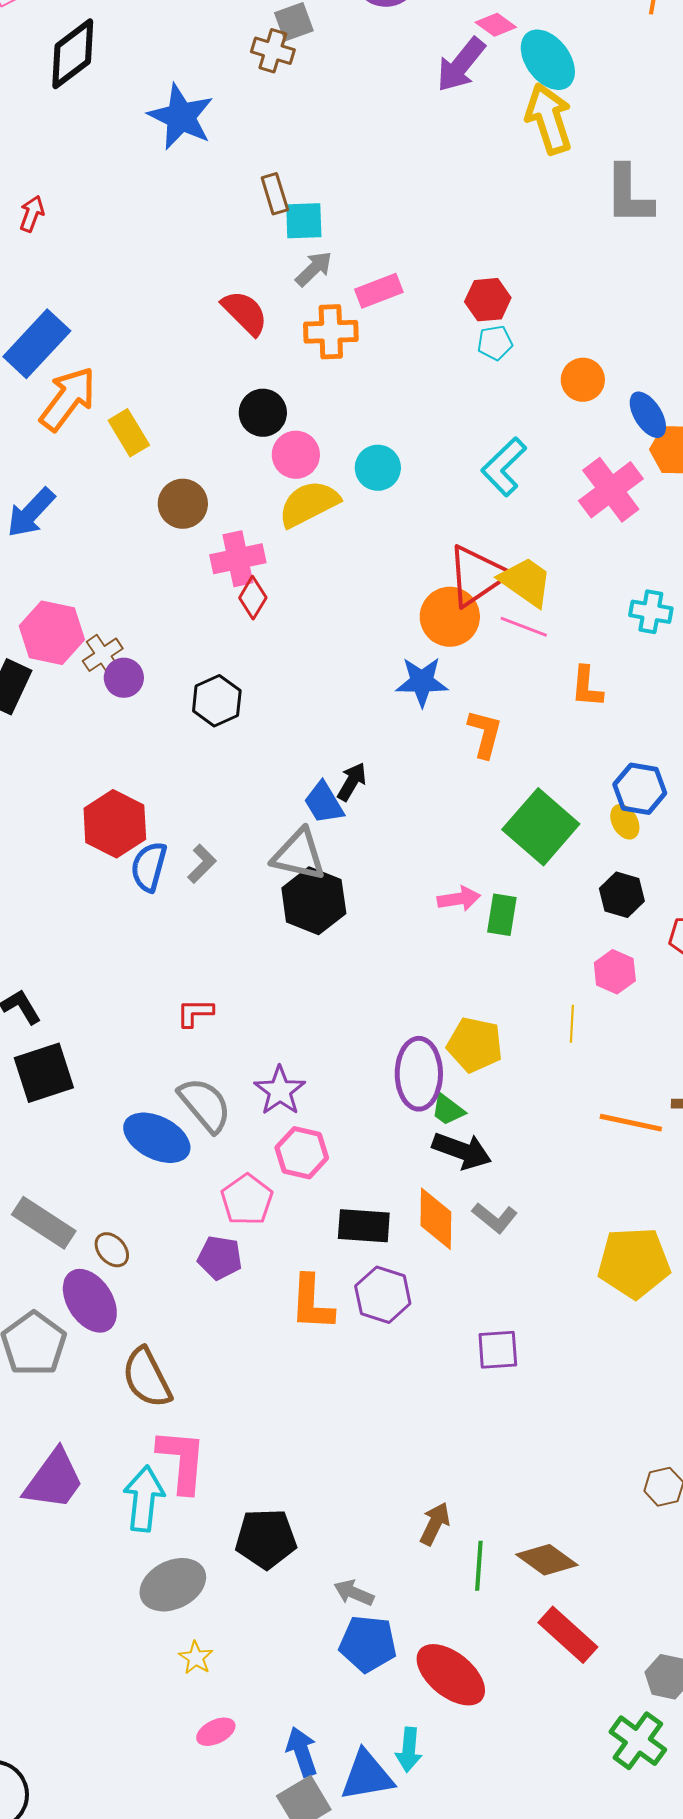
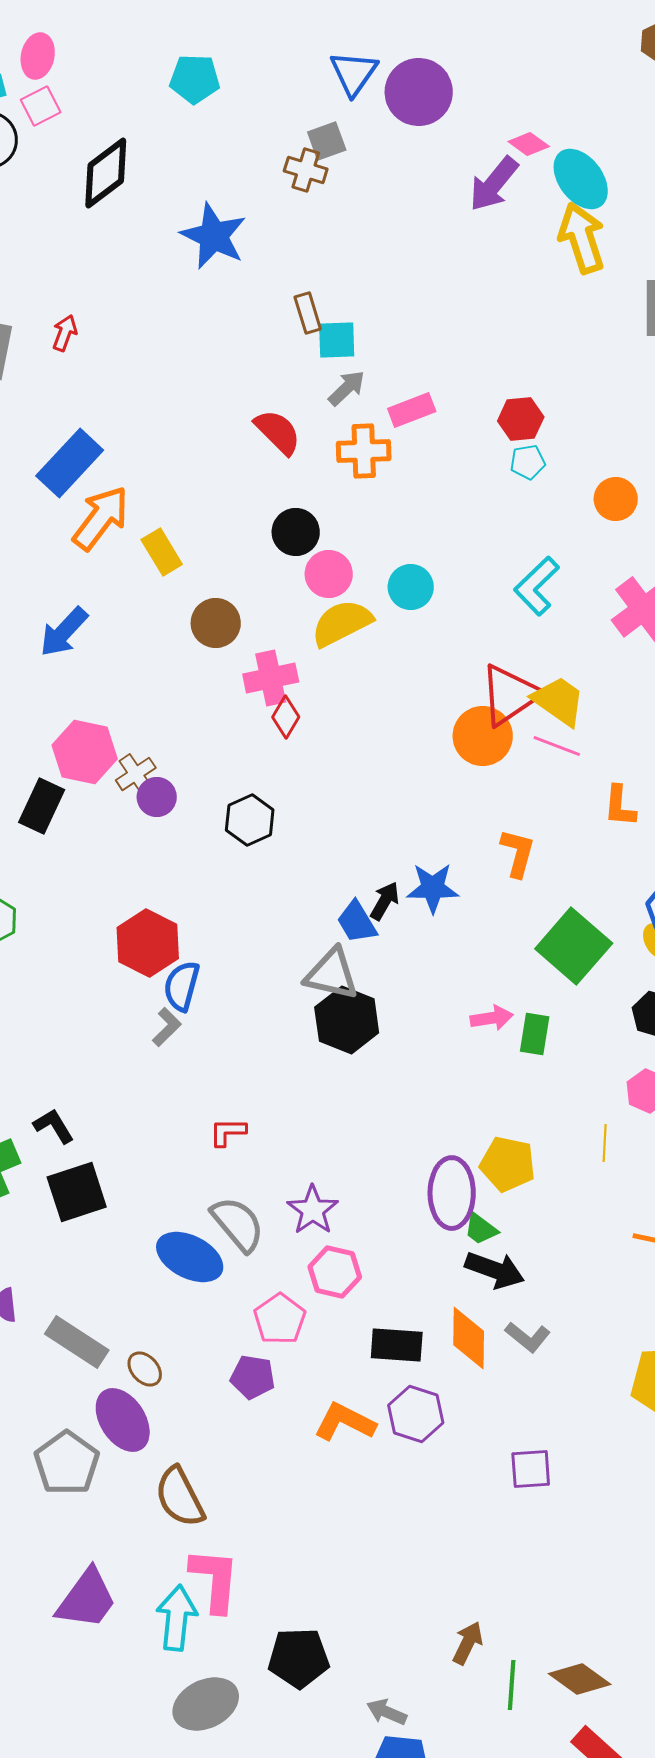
blue star: (422, 682) -> (433, 888), moved
gray L-shape: (202, 864) -> (167, 1027), moved
orange L-shape: (312, 1303) -> (345, 1422), turned 114

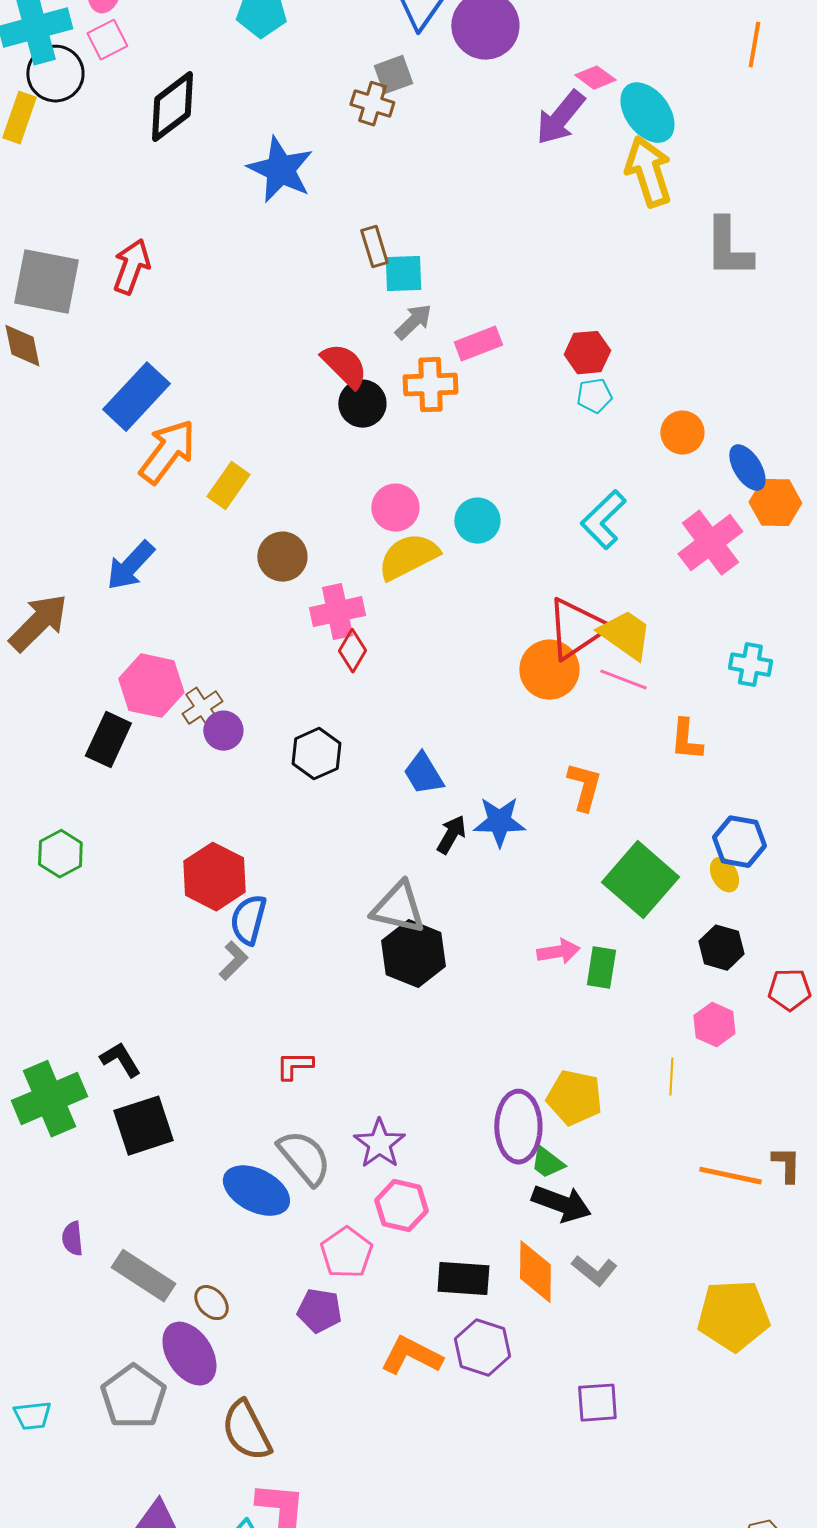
red arrow: (65, 333) -> (131, 267), size x1.5
black circle: (296, 532) -> (362, 404), moved
yellow rectangle: (162, 552) -> (228, 486), turned 66
blue trapezoid: (357, 922) -> (423, 774), moved

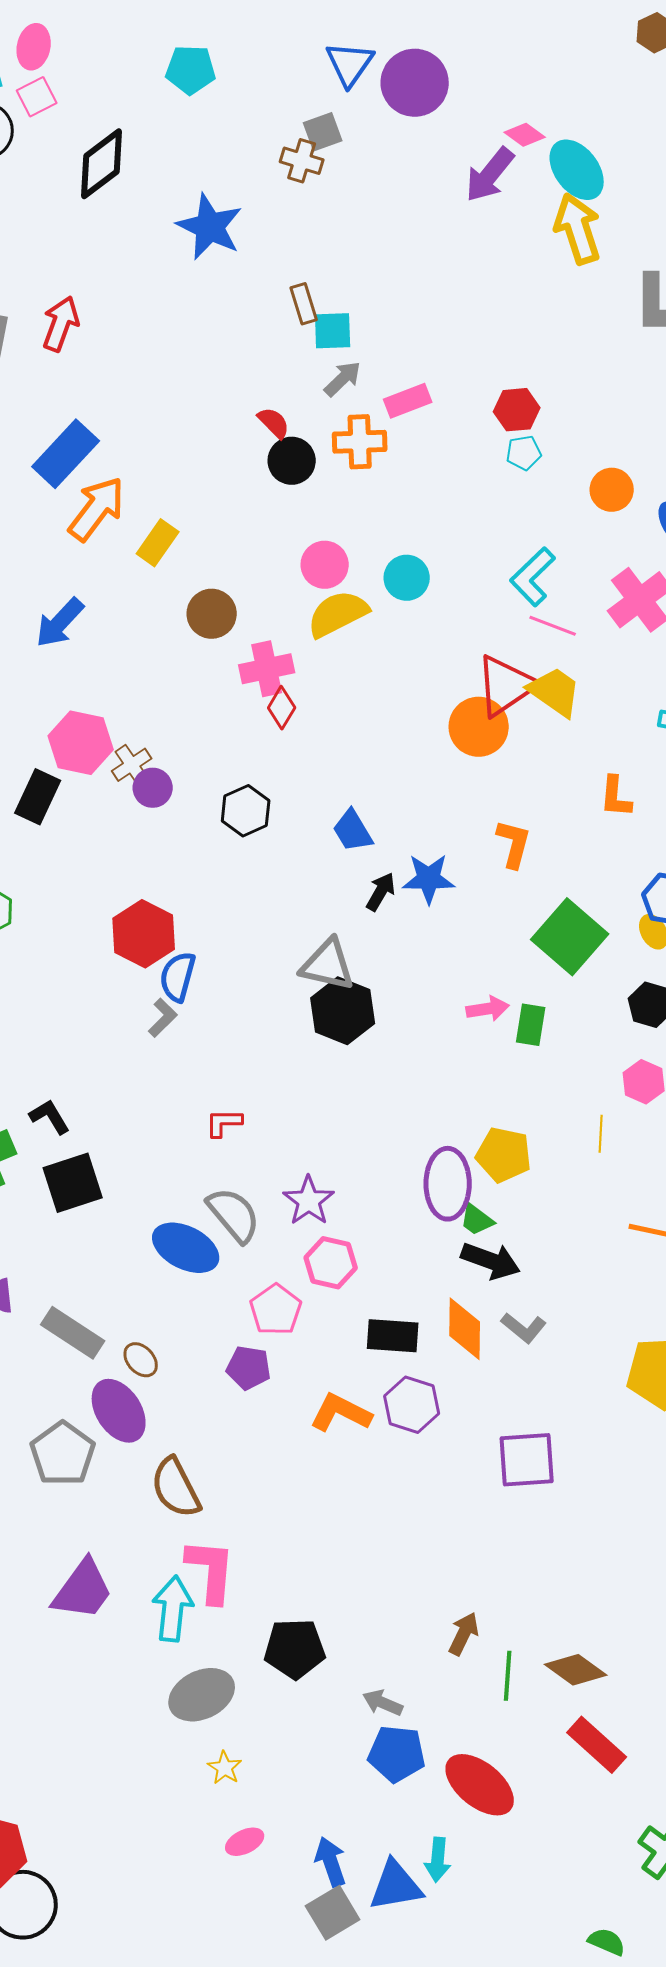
red semicircle: (344, 366) -> (274, 423), size x0.7
pink line: (623, 680) -> (553, 626), moved
purple square: (597, 1403) -> (527, 1460), size x1.4

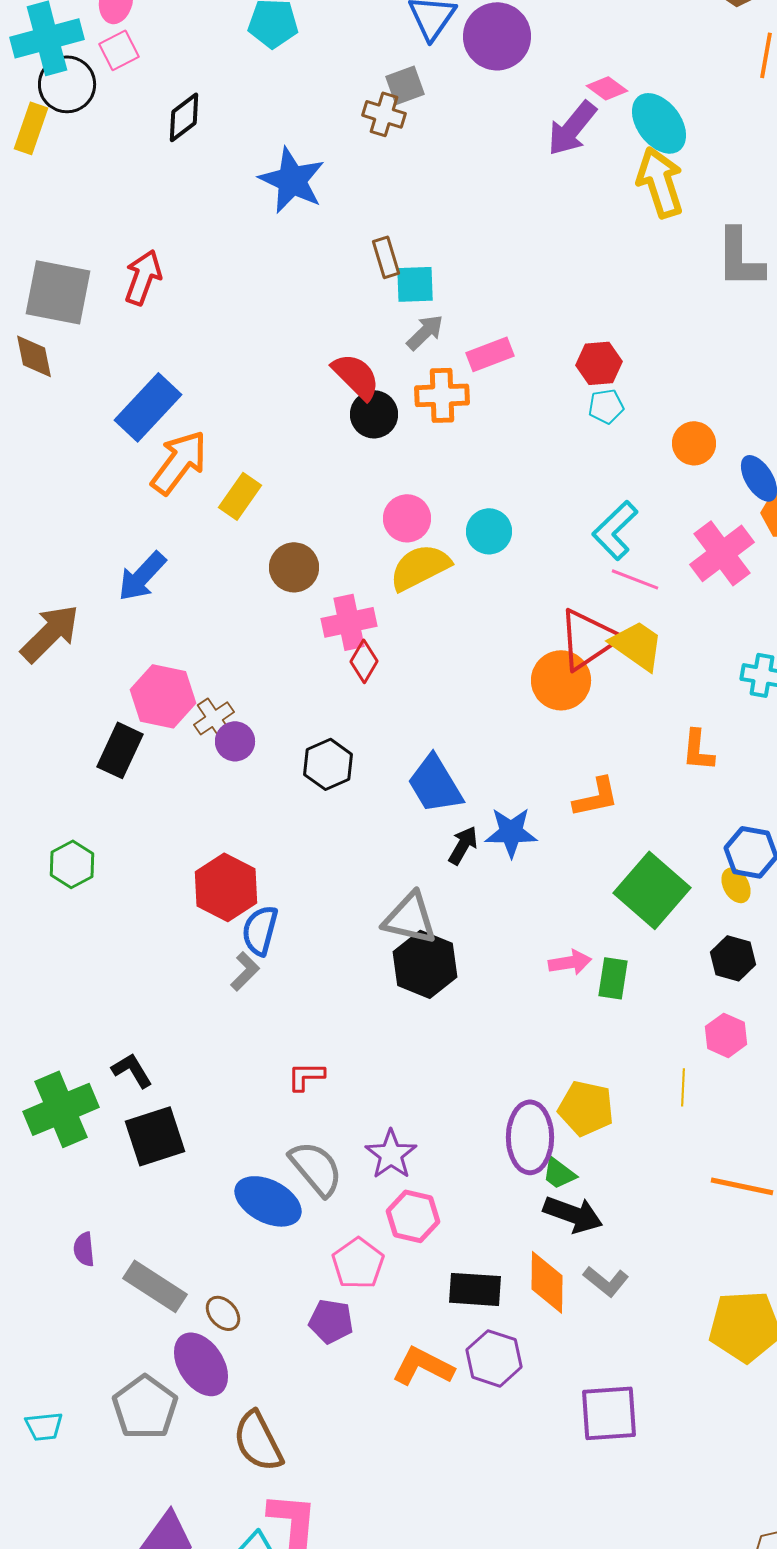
black diamond: (102, 164) -> (184, 117), size x0.7
red semicircle: (274, 423) -> (356, 376), size x1.5
blue trapezoid: (353, 831) -> (435, 784), size x1.4
orange L-shape: (514, 844) -> (596, 797), turned 63

